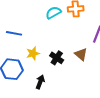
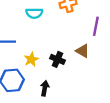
cyan semicircle: (53, 13) -> (34, 13), moved, turned -140

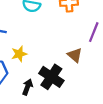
black cross: (57, 59) -> (51, 77), moved, size x1.5

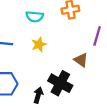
yellow star: (19, 54) -> (39, 44), moved

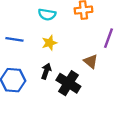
black arrow: (38, 95) -> (46, 71), moved

